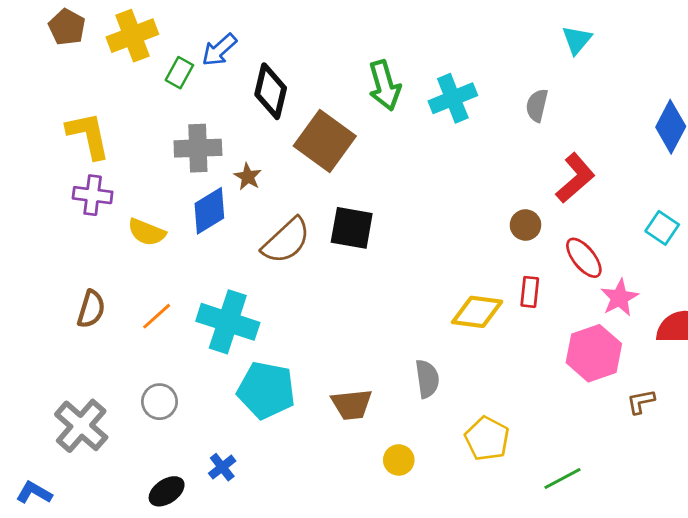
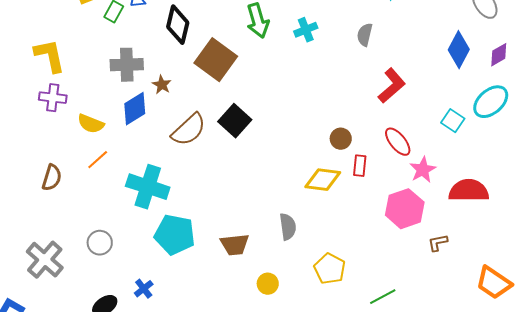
cyan cross: (453, 98) -> (306, 30), size x0.7
brown circle: (525, 225) -> (341, 139), moved
black square: (352, 228) -> (235, 121), turned 32
orange line: (157, 316) -> (98, 160), moved

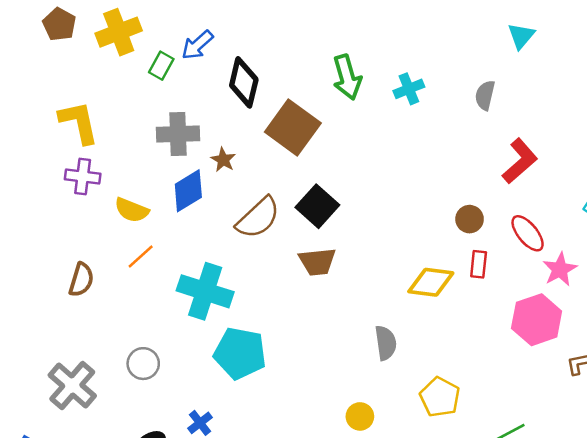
brown circle: (341, 139) -> (470, 219), moved
brown trapezoid: (235, 245) -> (317, 262), moved

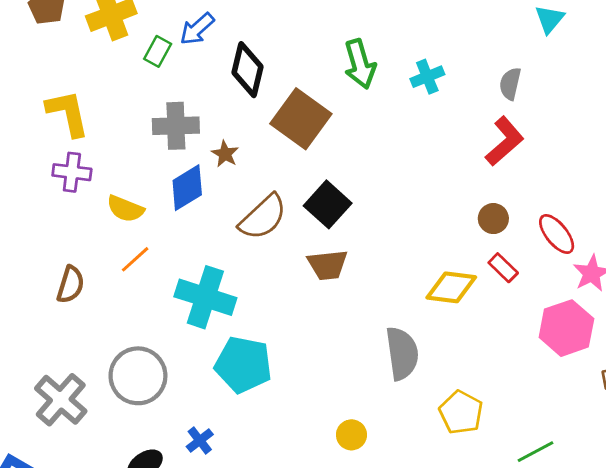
red L-shape: (520, 161) -> (505, 141), moved
red rectangle: (479, 264) -> (503, 268), turned -52
gray semicircle: (386, 343) -> (402, 353), size x1.4
gray circle: (143, 364) -> (138, 376), size x1.6
yellow circle: (360, 416) -> (351, 435), moved

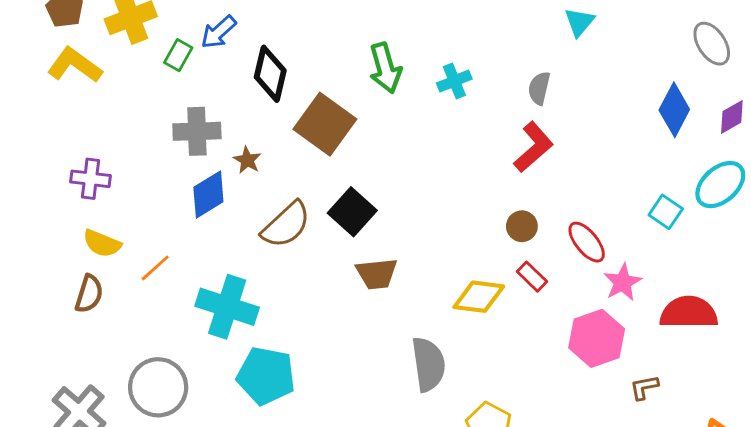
yellow L-shape: (68, 113) -> (75, 65), moved, turned -42
yellow semicircle: (125, 209) -> (102, 243), moved
brown trapezoid: (328, 265) -> (377, 274), moved

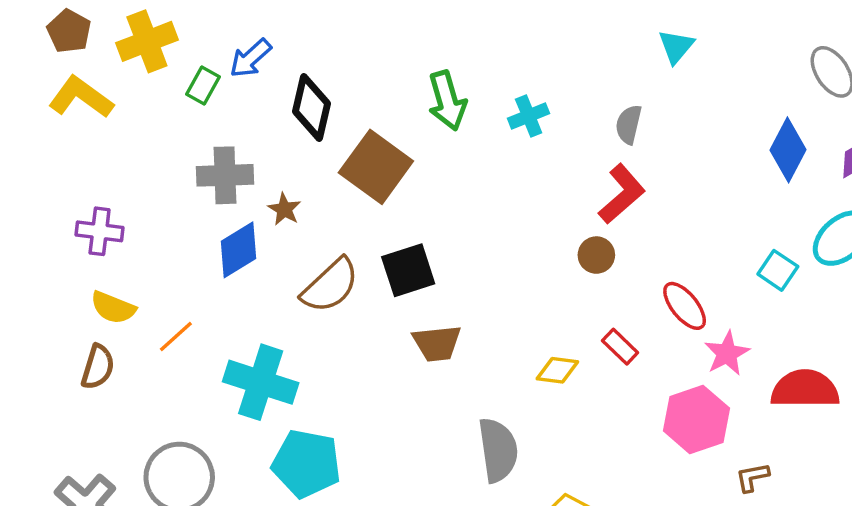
black square: (352, 212) -> (408, 270), turned 30
brown circle: (522, 226) -> (596, 255), moved
yellow diamond: (479, 297) -> (557, 370), size x0.7

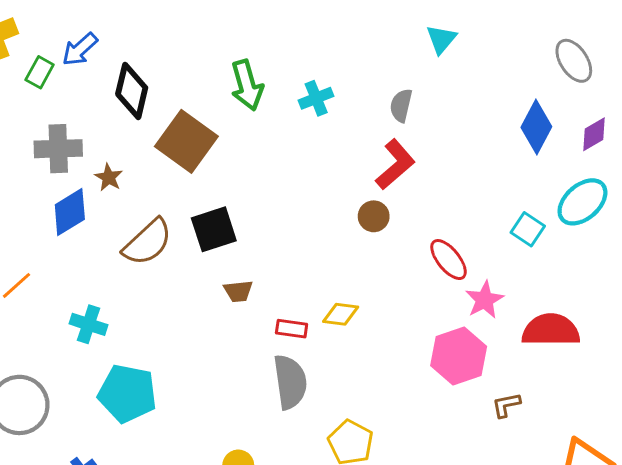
brown trapezoid: (437, 343) -> (238, 291), size x0.7
red rectangle: (620, 347) -> (292, 329), moved, turned -36
cyan cross: (261, 382) -> (89, 324), size x0.6

